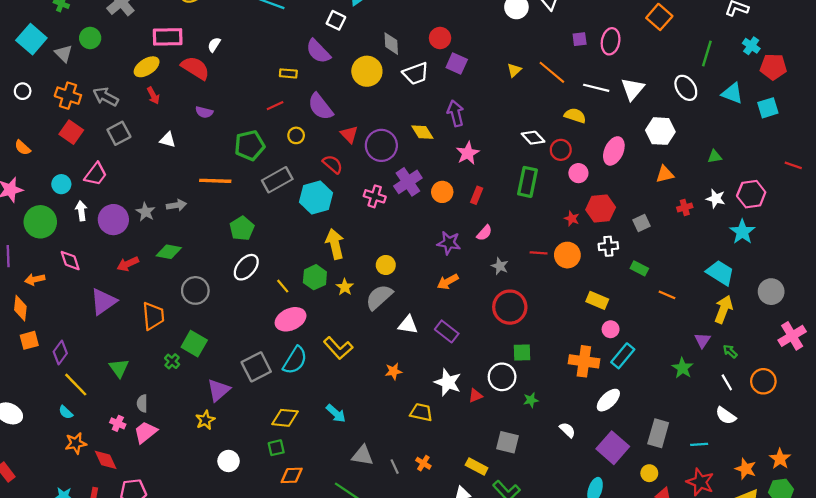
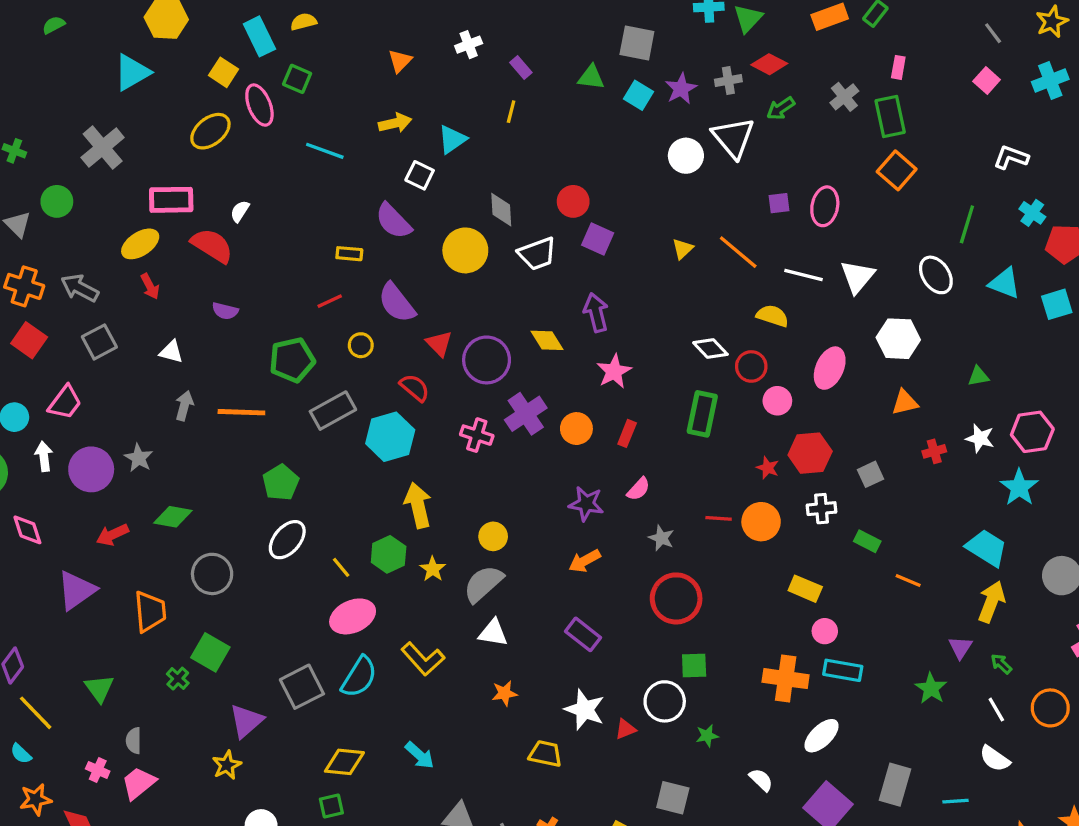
gray arrow: (176, 205) -> (184, 406), moved, turned -66
white triangle: (408, 325) -> (493, 633), moved
cyan rectangle: (623, 356) -> (843, 670), turned 60

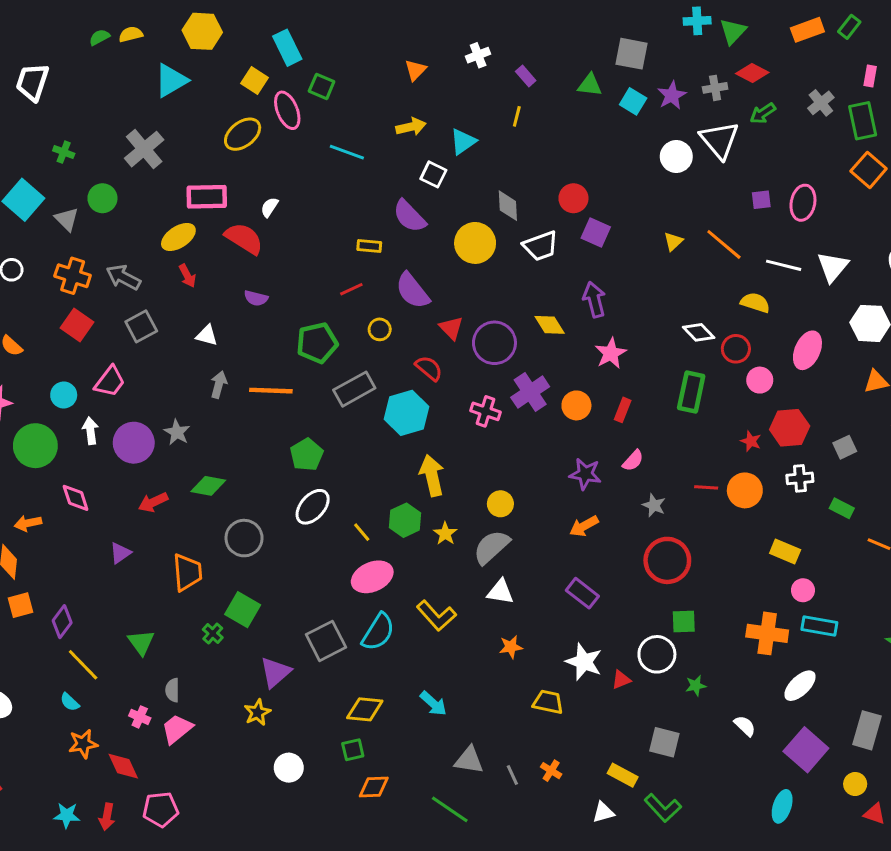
yellow semicircle: (304, 22) -> (131, 34), moved
purple triangle: (76, 590) -> (120, 553), size x0.6

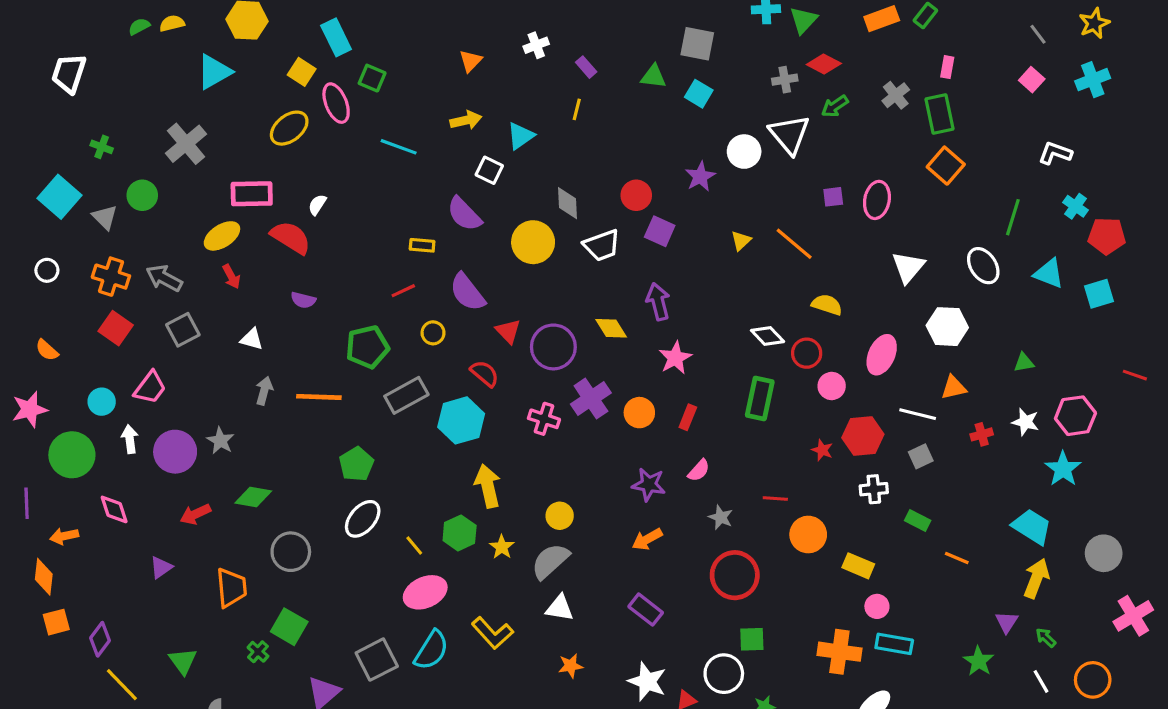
purple star: (672, 95) -> (700, 177), moved
white line: (784, 265) -> (918, 414), moved
orange circle: (745, 490) -> (808, 535), moved

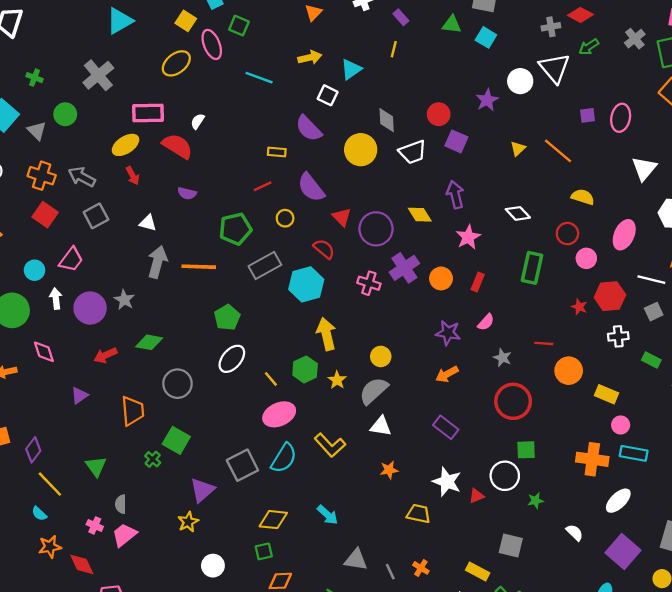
white diamond: (768, 336) -> (518, 213), moved
gray arrow: (264, 391) -> (157, 262), size x1.5

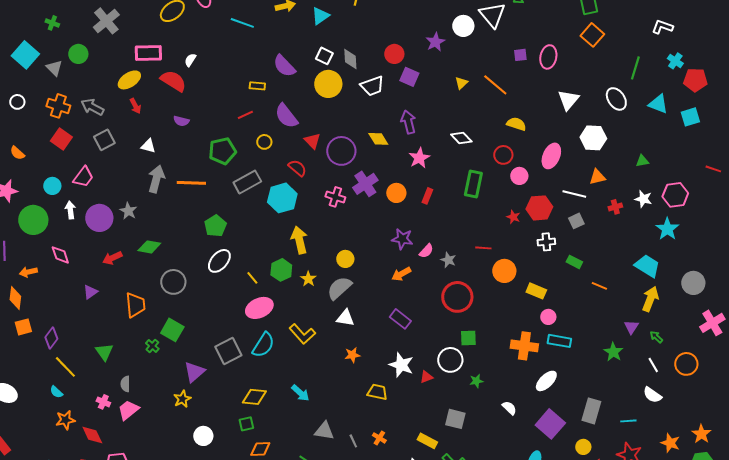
white square: (328, 95) -> (324, 56), moved
pink semicircle: (486, 322) -> (426, 251), moved

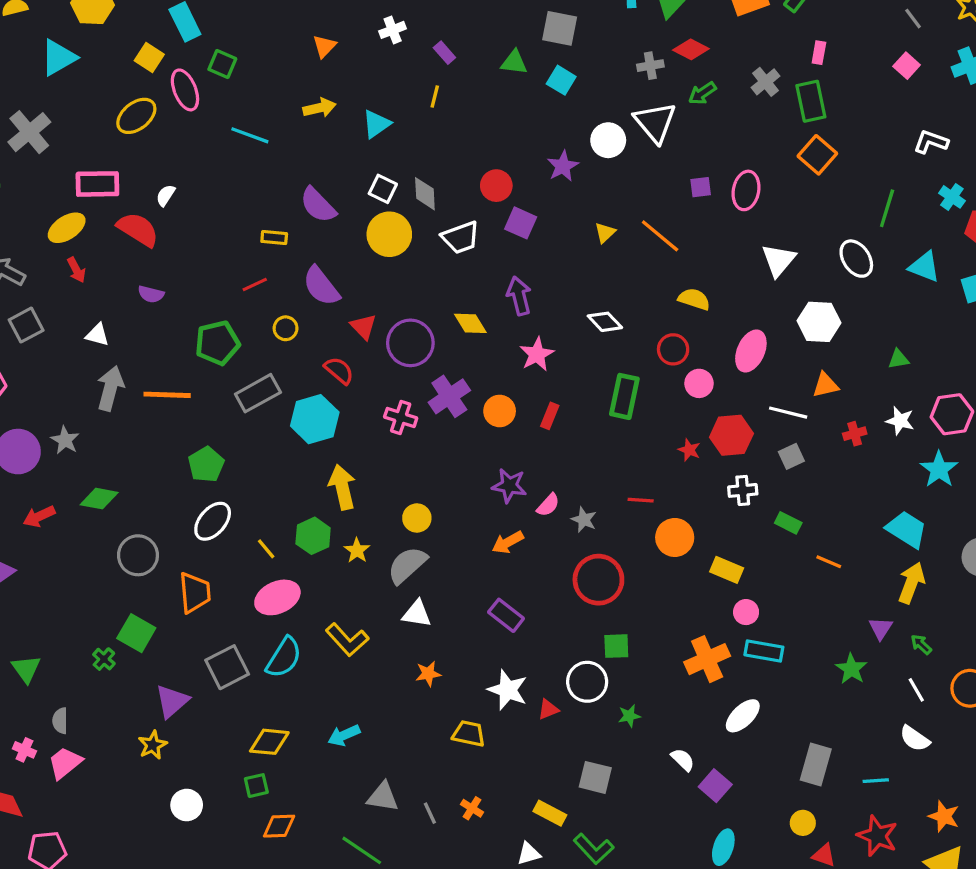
orange trapezoid: (135, 305) -> (195, 593), moved
orange cross: (524, 346) -> (707, 659), turned -32
cyan arrow: (300, 393) -> (344, 735), turned 114
purple square: (550, 424) -> (715, 786), moved, size x0.7

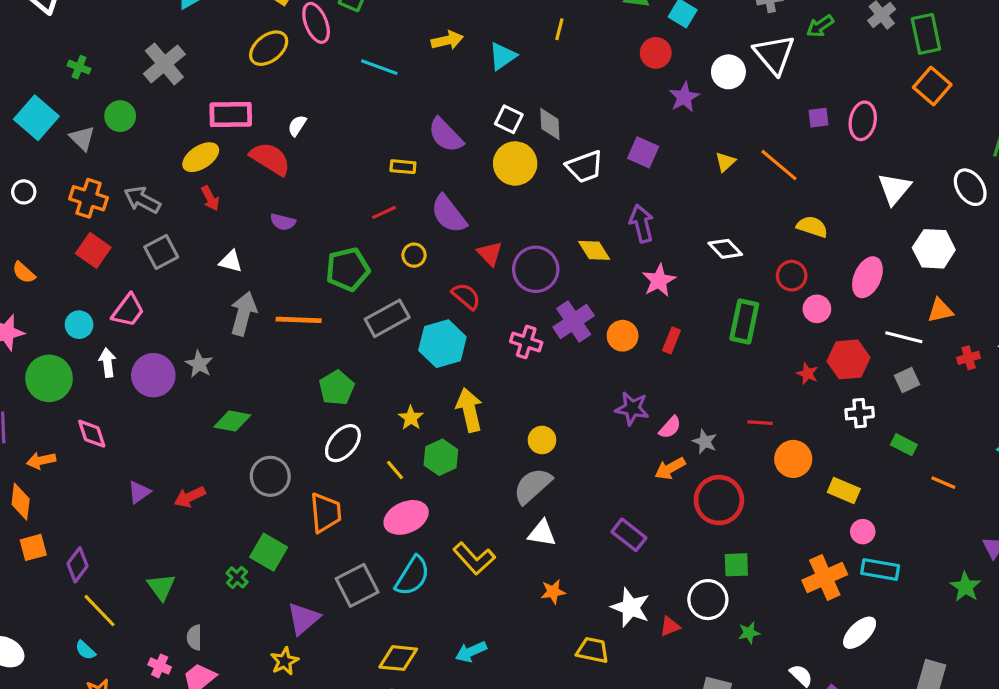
red circle: (496, 186) -> (656, 53), moved
red arrow: (39, 516) -> (190, 497), moved
orange arrow: (508, 542) -> (670, 468), moved
yellow star: (357, 550) -> (411, 418), moved

